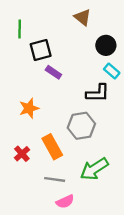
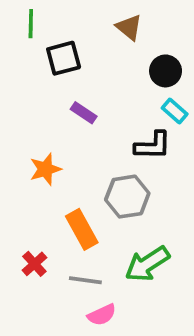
green line: (20, 29) -> (31, 24), moved
black square: (41, 50) -> (64, 58), moved
red cross: (22, 154) -> (34, 264), moved

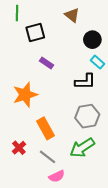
orange star: (45, 169) -> (25, 95), size x1.4
gray hexagon: (127, 197) -> (87, 116), moved
gray line: (85, 280) -> (48, 157), turned 30

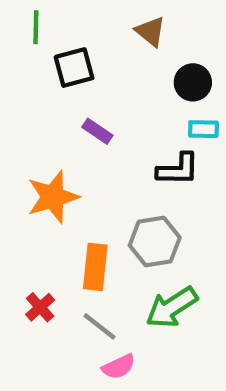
cyan rectangle: (97, 62) -> (203, 129), turned -40
gray hexagon: (87, 116) -> (155, 241), moved
orange rectangle: (45, 128) -> (95, 267), turned 35

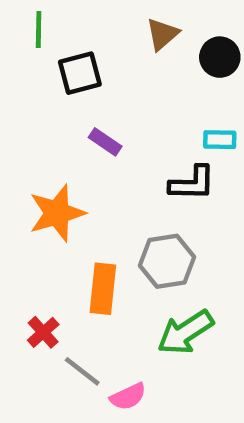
brown triangle: (150, 31) -> (162, 34), turned 40
black circle: (193, 82) -> (220, 57), moved
gray line: (100, 326) -> (82, 371), moved

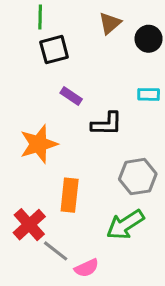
green line: (39, 30) -> (40, 17), moved
black L-shape: (192, 183) -> (107, 124), moved
gray hexagon: (167, 261) -> (138, 177), moved
red cross: (43, 332) -> (29, 225), size x1.5

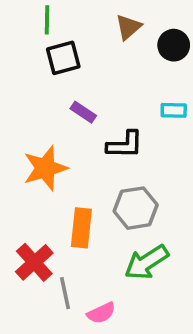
gray hexagon: (138, 177) -> (136, 208), moved
gray line: (56, 251) -> (65, 293), turned 40

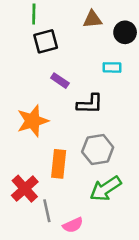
brown triangle: (128, 27) -> (92, 19), turned 36
cyan rectangle: (174, 110) -> (112, 67), moved

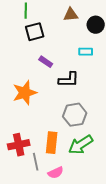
orange rectangle: (59, 164) -> (52, 143), moved
red cross: (25, 189) -> (19, 145), turned 30

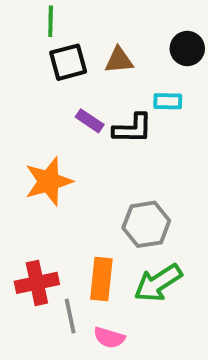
brown triangle: (71, 15) -> (119, 60), moved
black L-shape: (69, 80) -> (133, 129), moved
pink semicircle: (56, 173) -> (109, 338), turned 42

